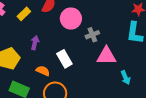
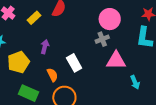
pink circle: (71, 19) -> (110, 19), moved
orange semicircle: (43, 71) -> (52, 75), turned 40

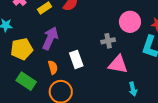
pink circle: (110, 19) -> (130, 22), moved
purple arrow: (45, 47) -> (50, 38), size x1.6

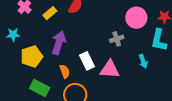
pink triangle: (118, 64) -> (110, 69), moved
cyan arrow: (133, 89) -> (143, 61), moved

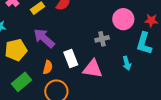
purple arrow: (59, 43) -> (44, 38), turned -70
orange semicircle: (65, 71) -> (48, 67), turned 32
green rectangle: (40, 88) -> (22, 82), turned -72

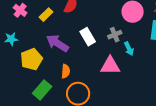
white rectangle: (71, 59) -> (88, 37), moved
cyan arrow: (127, 63) -> (129, 49), moved

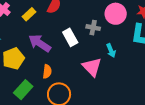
gray cross: (115, 35) -> (93, 28), moved, turned 32
pink triangle: (110, 66) -> (92, 67), turned 45

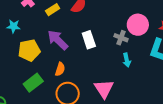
gray cross: (93, 28) -> (121, 38), moved
pink triangle: (92, 67) -> (104, 89), moved

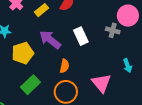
cyan arrow: (127, 60) -> (128, 66), moved
orange semicircle: (60, 69) -> (64, 66), moved

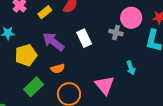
orange semicircle: (64, 66) -> (58, 69), moved, turned 64

